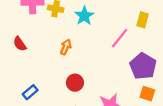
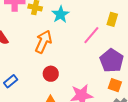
orange arrow: (66, 47) -> (43, 42), size x1.6

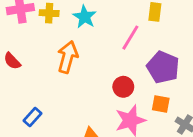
red circle: (51, 74) -> (123, 87), moved
orange square: (115, 85) -> (161, 104), moved

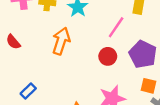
red circle: (123, 87) -> (108, 56), moved
orange square: (161, 104) -> (148, 86), moved

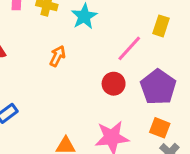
orange arrow: (61, 41) -> (58, 56), size x0.6

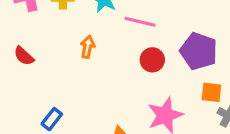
pink line: (129, 48) -> (140, 22), moved, turned 76

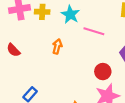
red circle: (152, 60) -> (103, 72), moved

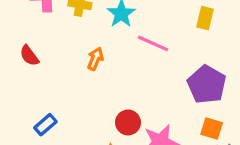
red circle: (103, 72) -> (128, 122), moved

